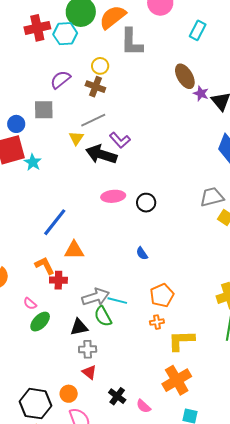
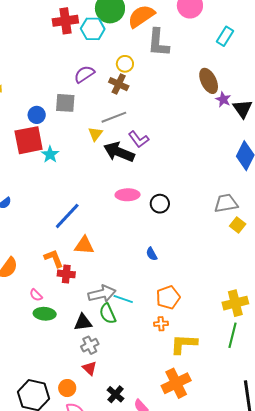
green ellipse: (40, 322) -> (45, 314), turned 45
gray cross: (88, 349) -> (90, 345), turned -30

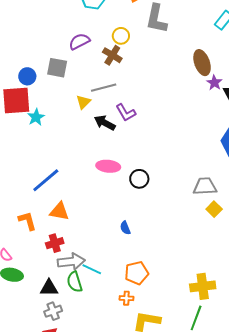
black arrow: (119, 152) -> (105, 123), size x0.7
red cross: (66, 274) -> (55, 243), moved, turned -30

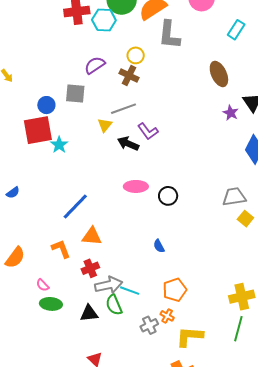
purple star: (214, 83) -> (231, 113), moved
orange cross: (126, 298) -> (167, 316), turned 32
gray cross: (53, 311) -> (149, 325), moved

